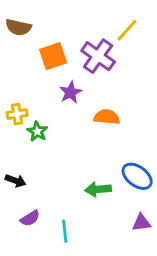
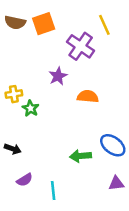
yellow line: (127, 30) -> (104, 25), turned -66
orange square: (53, 56) -> (44, 24), moved

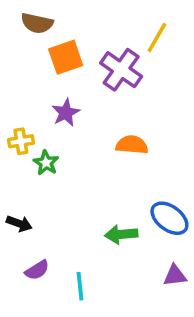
brown semicircle: (15, 23) -> (37, 23), moved
orange square: (44, 24) -> (66, 57), moved
yellow line: (104, 25) -> (157, 37), turned 54
purple star: (58, 76) -> (66, 113), moved

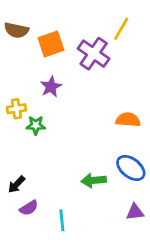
brown semicircle: (37, 23) -> (16, 30), moved
orange semicircle: (132, 145) -> (128, 120), moved
green star: (46, 163) -> (36, 125), turned -30
black arrow: (19, 224) -> (16, 185), moved, turned 114

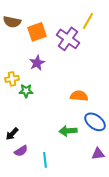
orange semicircle: (128, 120) -> (79, 96), moved

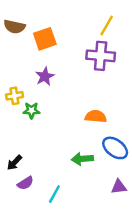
purple cross: (68, 39) -> (101, 56), moved, turned -30
cyan line: (45, 160) -> (54, 194), turned 35

